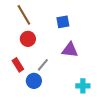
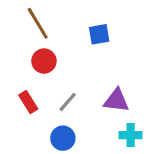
purple triangle: (70, 50) -> (116, 100), moved
blue circle: (34, 81) -> (63, 138), moved

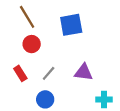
blue square: (99, 34) -> (71, 25), size x1.5
cyan cross: (131, 135) -> (104, 99), moved

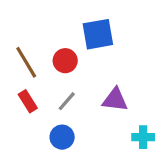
brown line: (27, 17) -> (26, 62), moved
red circle: (32, 44) -> (65, 61), moved

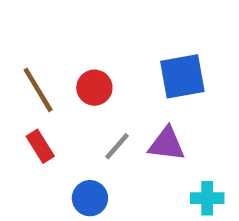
blue square: (98, 34) -> (182, 76), moved
gray line: (67, 101) -> (117, 146), moved

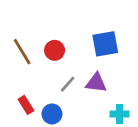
red rectangle: (40, 146) -> (26, 105), moved

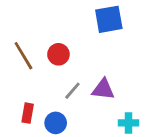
blue square: (105, 44) -> (109, 19), moved
red rectangle: (26, 105) -> (28, 113), turned 42

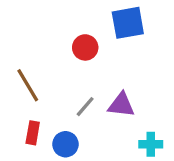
red circle: (58, 54) -> (85, 47), moved
brown line: (23, 56) -> (28, 85), moved

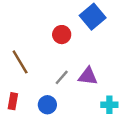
blue square: (128, 23) -> (93, 17), turned -30
red rectangle: (33, 133) -> (13, 101), moved

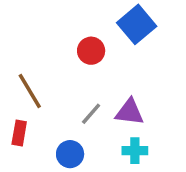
red rectangle: (13, 101) -> (19, 133), moved
cyan cross: (109, 105) -> (135, 151), moved

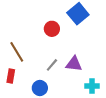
cyan cross: (135, 151) -> (92, 86), moved

